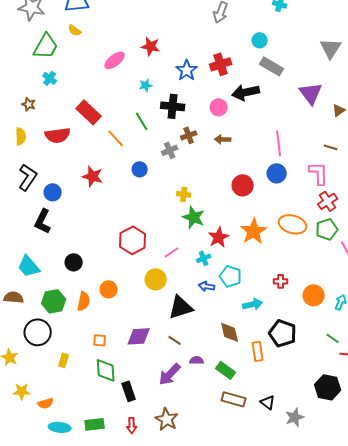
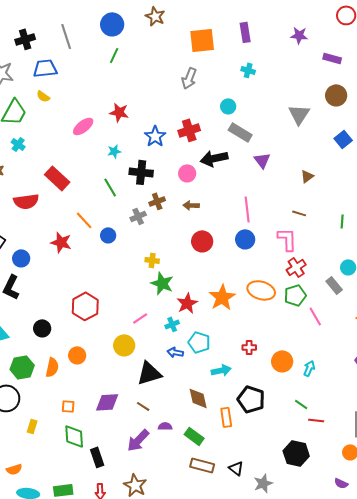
purple triangle: (311, 93) -> (262, 160), moved, size x0.7
orange line: (116, 138) -> (84, 220), moved
red circle: (243, 185) -> (202, 241), moved
red hexagon: (133, 240) -> (85, 306), moved

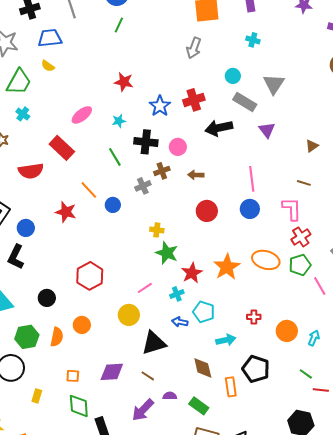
gray triangle: (299, 114) -> (274, 84), moved
pink ellipse: (83, 126) -> (82, 115), moved
pink circle: (187, 173) -> (178, 147), moved

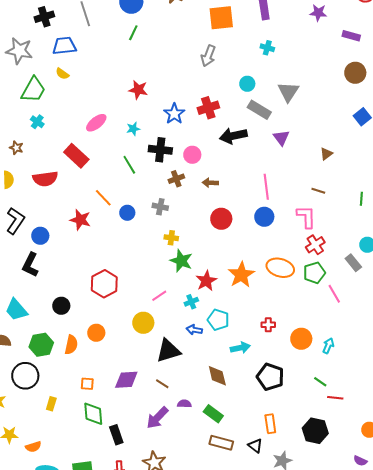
gray cross: (143, 186) -> (160, 207), moved, turned 35
orange rectangle: (231, 387) -> (270, 424), moved

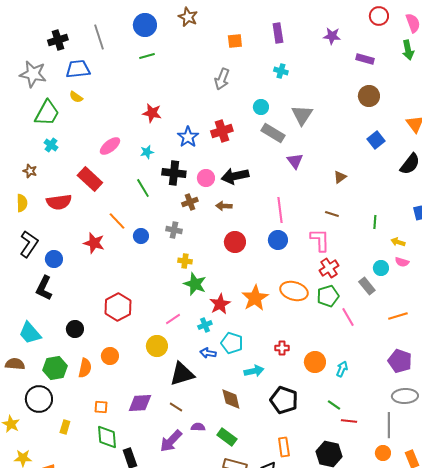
orange square: (221, 18) -> (235, 41), size x0.6
green line: (133, 33) -> (147, 56), turned 49
black arrow: (233, 136) -> (235, 176), moved

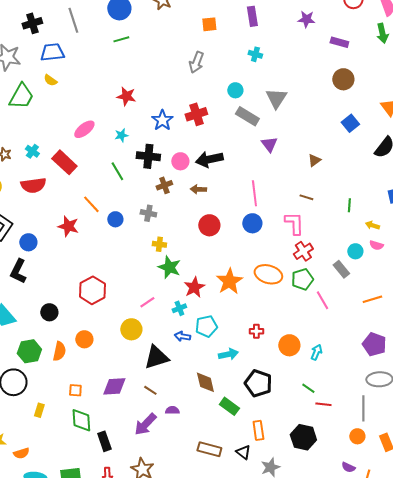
cyan cross: (51, 145) -> (32, 151), moved
cyan pentagon: (232, 343) -> (206, 326), turned -30
green rectangle: (227, 437) -> (229, 406), moved

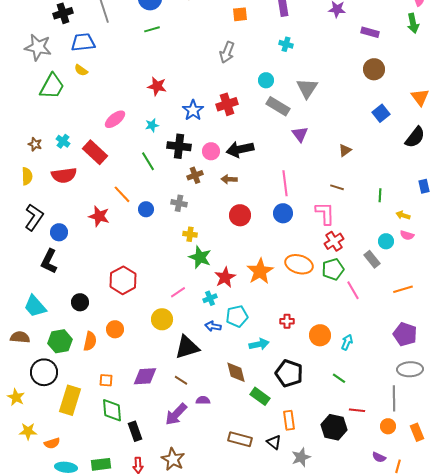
red line: (323, 404) -> (357, 410), moved
yellow rectangle: (39, 410) -> (70, 400), size x2.0

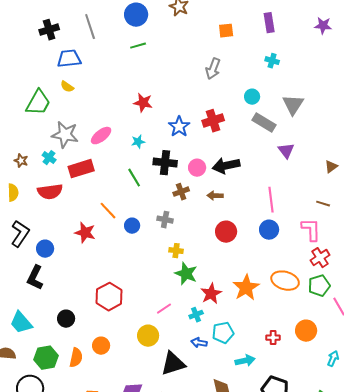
gray star: (38, 47) -> (65, 135), moved
red rectangle: (95, 152) -> (81, 169), turned -60
orange circle: (320, 335) -> (306, 331), moved

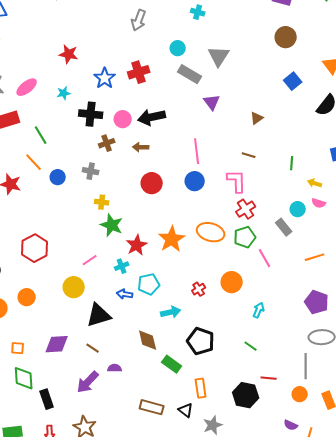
green line: (134, 178) -> (41, 135), moved
red cross: (273, 338) -> (199, 289), turned -32

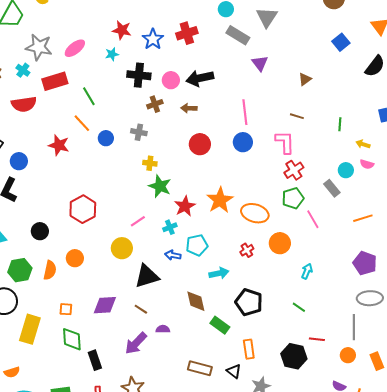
red star: (69, 54) -> (122, 30), moved
orange ellipse: (211, 232) -> (255, 213), moved

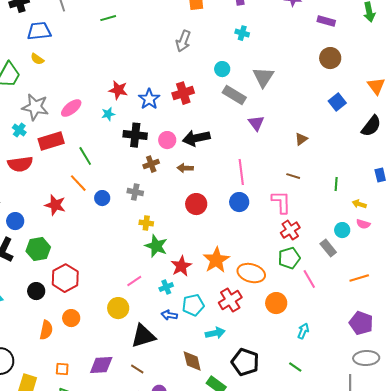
red hexagon: (83, 209) -> (65, 278), moved
red cross: (247, 250) -> (230, 300), moved, size x1.6
green hexagon: (20, 270) -> (38, 249), moved

